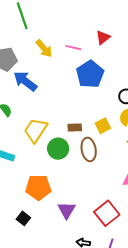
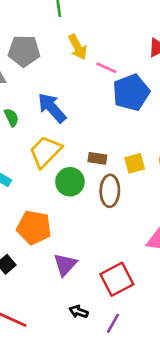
pink line: (73, 48) -> (106, 68), moved
blue arrow: (25, 81) -> (52, 108), moved

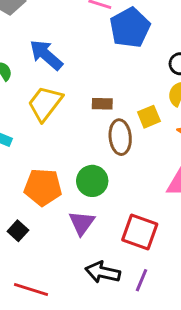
yellow square: (135, 163) -> (149, 117), moved
green circle: (70, 182) -> (92, 181), moved
red square: (117, 279) -> (140, 232), turned -36
black arrow: (79, 312) -> (103, 272), size x1.6

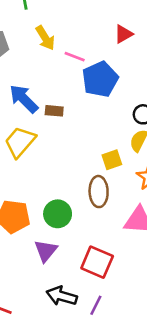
brown rectangle: (102, 104) -> (54, 111), moved
brown ellipse: (120, 137) -> (99, 192), moved

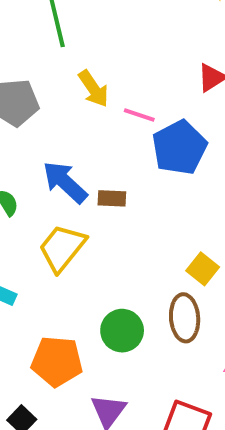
yellow square: (112, 160) -> (203, 269), turned -30
green circle: (58, 214) -> (122, 331), moved

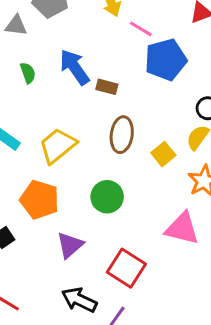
yellow trapezoid: (62, 248) -> (58, 146), moved
brown ellipse: (185, 318) -> (122, 135), moved
green circle: (122, 331) -> (107, 197), moved

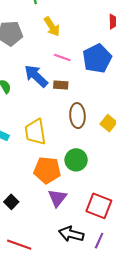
pink line: (141, 29) -> (62, 58), moved
yellow trapezoid: (58, 146) -> (35, 132), turned -48
orange pentagon: (40, 200) -> (47, 170), moved

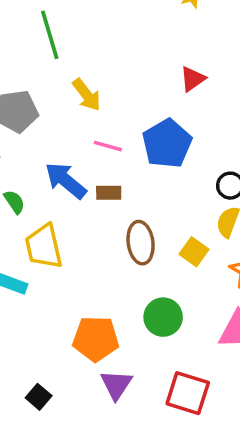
yellow trapezoid: (35, 132) -> (44, 247), moved
green circle: (76, 160) -> (163, 317), moved

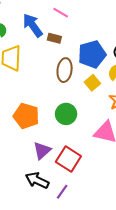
blue pentagon: (167, 144) -> (92, 54), moved
purple triangle: (116, 385) -> (42, 151), moved

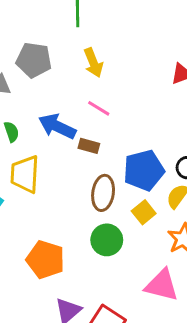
blue arrow: (33, 25) -> (57, 126), turned -30
green circle: (66, 114) -> (107, 240), moved

